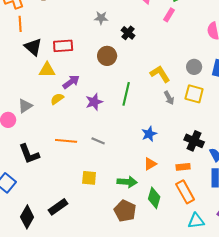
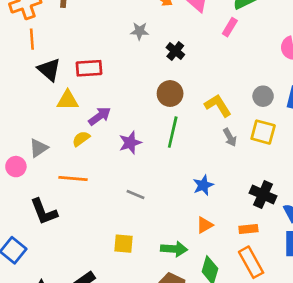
brown circle: (107, 56) -> (170, 94), moved
orange line: (66, 141) -> (73, 179), moved

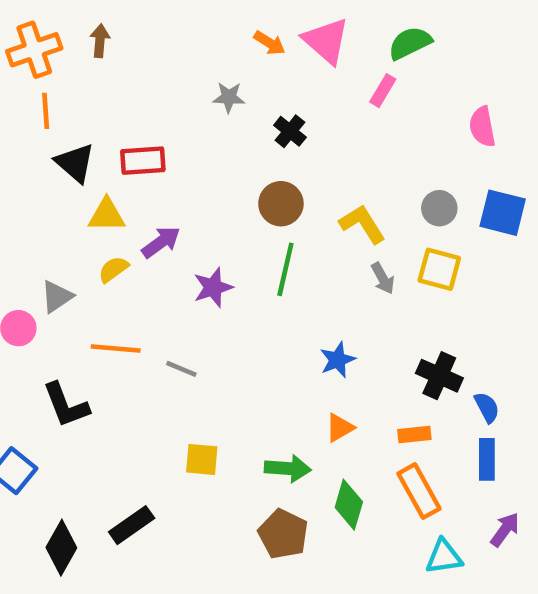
yellow semicircle: (81, 139) -> (113, 269), moved
gray line: (135, 194) -> (181, 369), moved

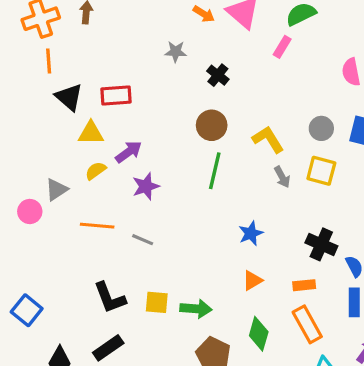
purple star: (213, 287) -> (146, 186), moved
black L-shape: (66, 405) -> (110, 298), moved
green arrow: (288, 468) -> (196, 309), moved

